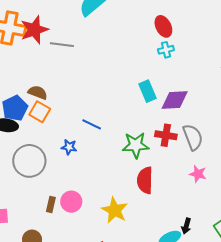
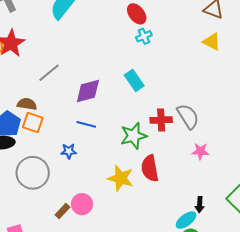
gray line: (62, 45) -> (49, 73), moved, turned -35
purple diamond: (175, 100) -> (88, 91), moved
brown rectangle: (51, 204) -> (63, 211), turned 42
yellow star: (115, 210) -> (121, 178), moved

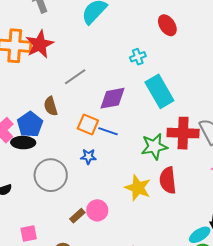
cyan cross: (144, 36) -> (138, 57), moved
cyan rectangle: (134, 80) -> (159, 91), size x1.5
brown semicircle: (27, 104) -> (51, 106), turned -120
red cross: (161, 120) -> (183, 133), size x1.4
orange square: (33, 123) -> (88, 125), moved

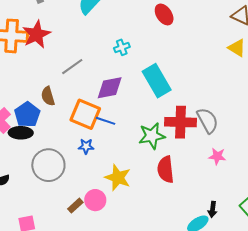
cyan cross: (138, 57) -> (122, 47), moved
orange square: (88, 125) -> (85, 114), size x1.4
yellow star: (138, 188) -> (118, 178), moved

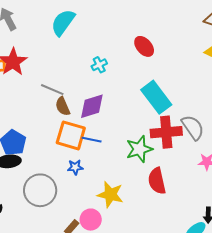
red ellipse: (164, 14) -> (144, 46), moved
gray line: (72, 67) -> (52, 90), turned 65
cyan rectangle: (157, 81) -> (156, 97), moved
brown semicircle: (48, 96) -> (63, 106), moved

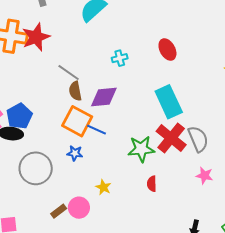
red cross: (166, 132) -> (171, 138), turned 32
red semicircle: (157, 181) -> (152, 184), size x0.6
yellow star: (110, 195) -> (103, 187), size x0.6

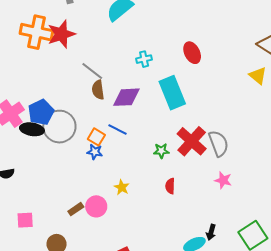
cyan rectangle: (169, 102) -> (172, 93), moved
orange square: (77, 121) -> (96, 137), moved, size x0.6
green star: (141, 149) -> (161, 151), size x0.6
gray circle: (36, 168) -> (59, 127), moved

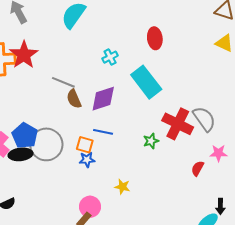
red ellipse: (192, 53) -> (155, 38), turned 35
red semicircle: (170, 186) -> (198, 168), moved, turned 42
pink circle: (96, 206) -> (90, 207), moved

